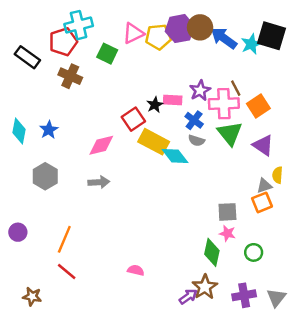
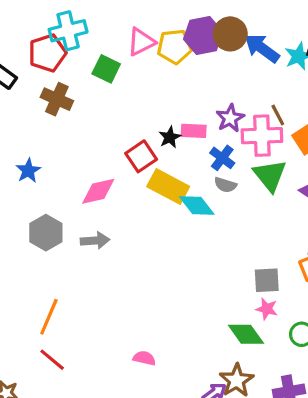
gray hexagon: (45, 176) -> (46, 233), moved
green diamond: (212, 252) -> (246, 334), turned -48

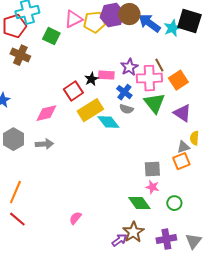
yellow rectangle: (168, 186) -> (90, 110), turned -60
pink semicircle: (144, 358) -> (75, 218), turned -64

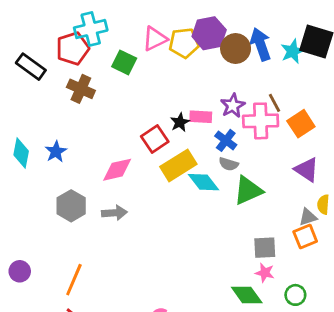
brown circle: (129, 14) -> (236, 48), moved
blue arrow: (149, 23) -> (261, 44), turned 35
green triangle: (154, 103) -> (248, 191), moved, turned 45

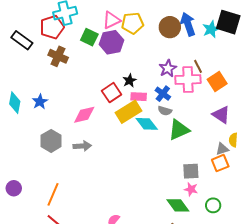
purple hexagon: (209, 33) -> (111, 42), moved
pink rectangle: (201, 117) -> (139, 97), moved

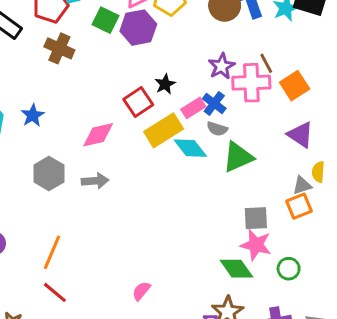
pink rectangle: (139, 97) -> (193, 108), moved, turned -35
pink star: (191, 189) -> (256, 245), size x1.5

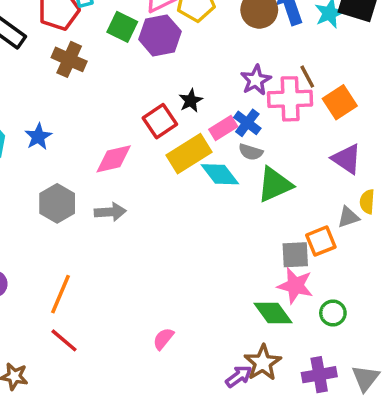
orange square: (299, 206) -> (321, 241), moved

